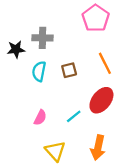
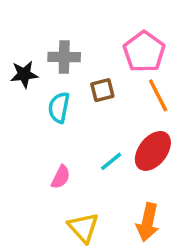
pink pentagon: (96, 18) -> (144, 52), moved
brown square: (69, 70) -> (102, 90), moved
cyan line: (74, 116) -> (111, 161), moved

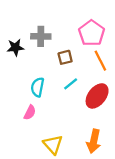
cyan semicircle: (59, 107) -> (37, 87), moved
cyan line: (111, 161) -> (71, 84), moved
pink semicircle: (61, 177) -> (30, 112), moved

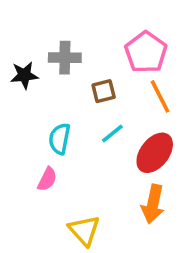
orange arrow: (94, 141) -> (153, 204), moved

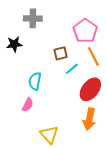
gray cross: (65, 58) -> (33, 18), moved
cyan line: (112, 133) -> (72, 69), moved

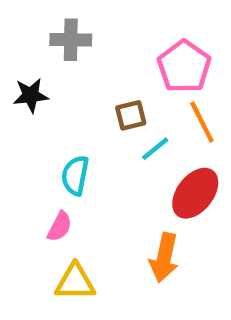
orange arrow: (89, 119) -> (164, 258), moved
yellow triangle: (49, 135) -> (75, 282), moved, turned -48

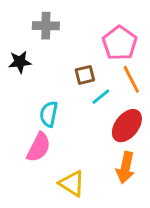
pink semicircle: (60, 227) -> (39, 147), size x1.5
orange arrow: (164, 258) -> (125, 168), moved
yellow triangle: (75, 282) -> (72, 183), moved, turned 32

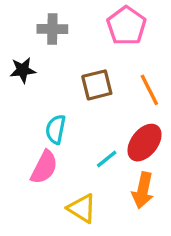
pink pentagon: (120, 43) -> (126, 26), moved
brown square: (85, 75) -> (97, 85), size x1.4
cyan line: (101, 97) -> (107, 159), moved

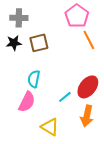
gray cross: (52, 29) -> (19, 18), moved
brown square: (97, 85) -> (39, 43), moved
orange line: (149, 90) -> (89, 40), moved

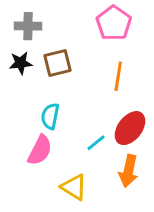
orange line: (89, 40) -> (118, 76), moved, turned 36

